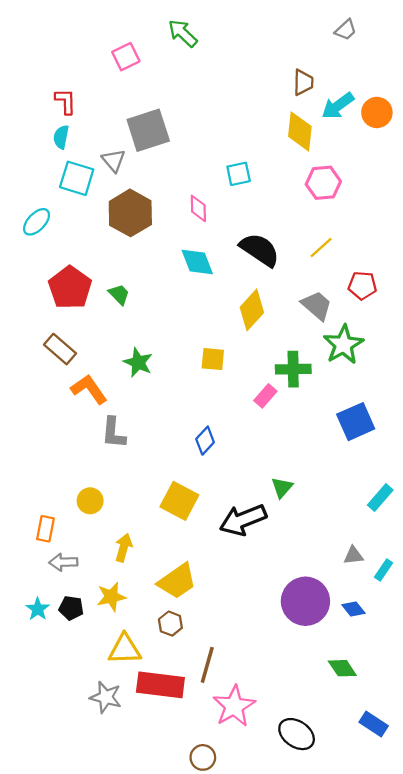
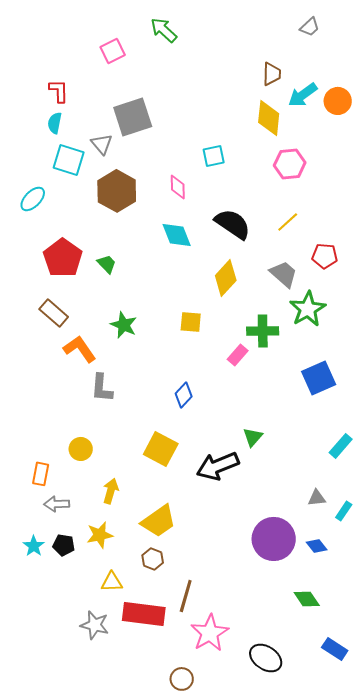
yellow triangle: (125, 649) -> (112, 582), size x0.7

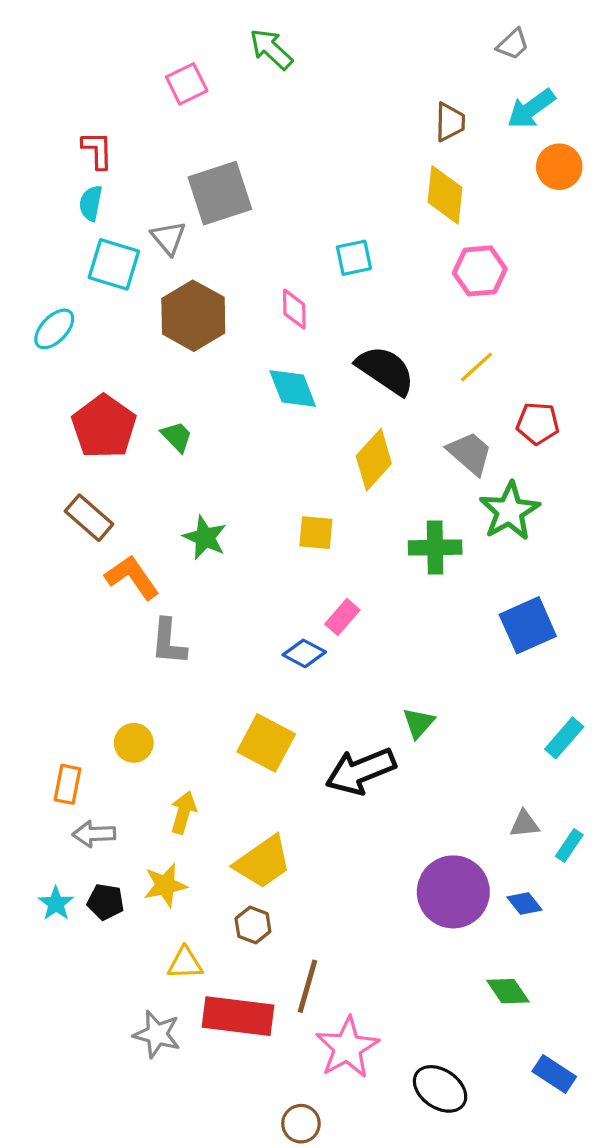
cyan arrow: (303, 95) -> (531, 109), moved
pink rectangle: (238, 355) -> (342, 617), moved
blue diamond: (184, 395) -> (304, 653), turned 75

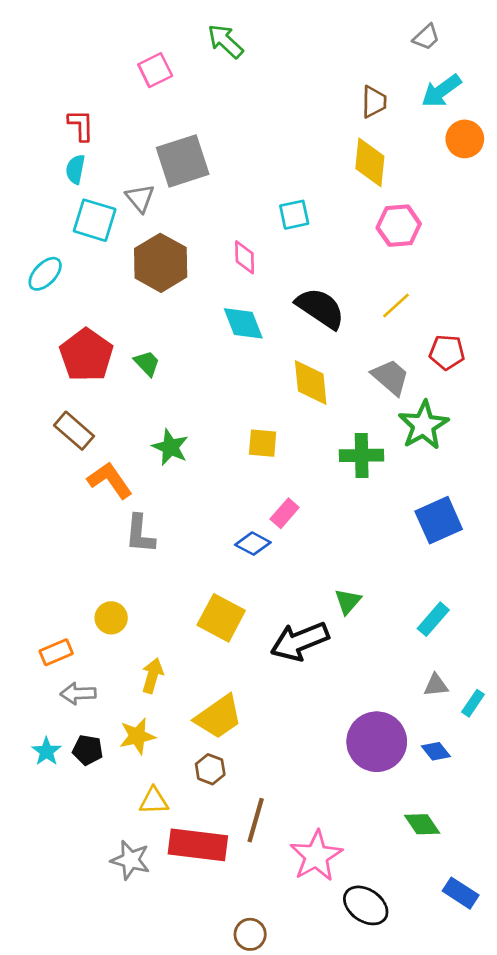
yellow diamond: (374, 460) -> (311, 383), turned -48
cyan rectangle: (564, 738) -> (433, 619), moved
orange rectangle: (68, 784) -> (56, 652), turned 56
pink star: (347, 1048) -> (316, 856), moved

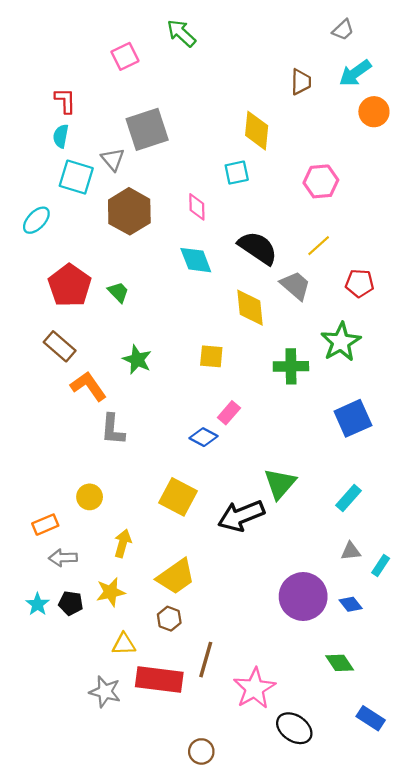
yellow diamond: (370, 162) -> (257, 131), moved
gray trapezoid: (390, 377) -> (295, 285), moved
green triangle: (348, 601) -> (280, 484), size x1.5

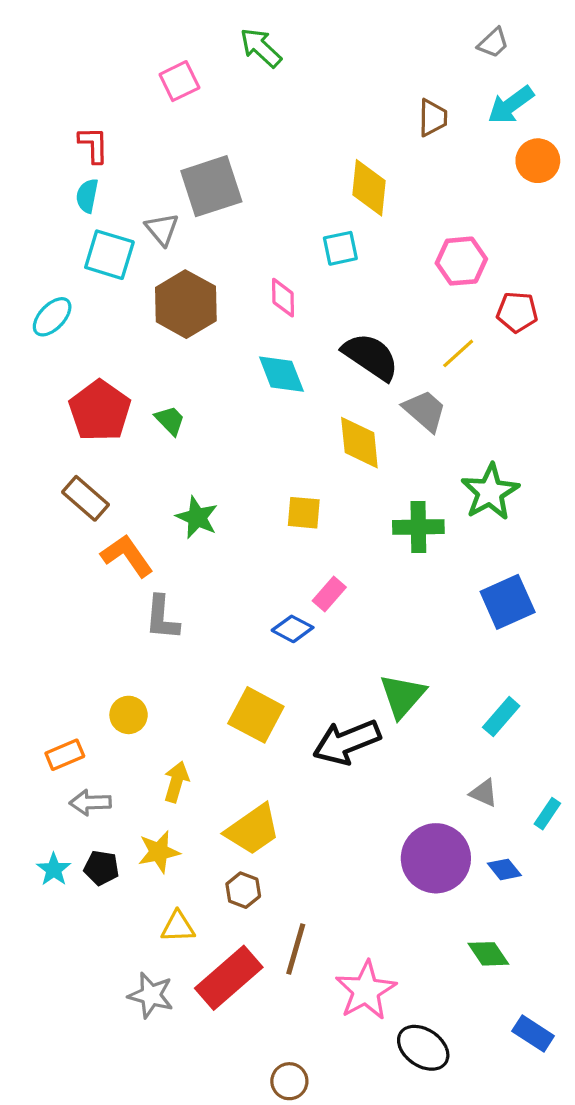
red pentagon: (360, 283) -> (517, 312), moved
gray triangle: (351, 551) -> (484, 793), moved, turned 30
red rectangle: (159, 680) -> (229, 978), turned -48

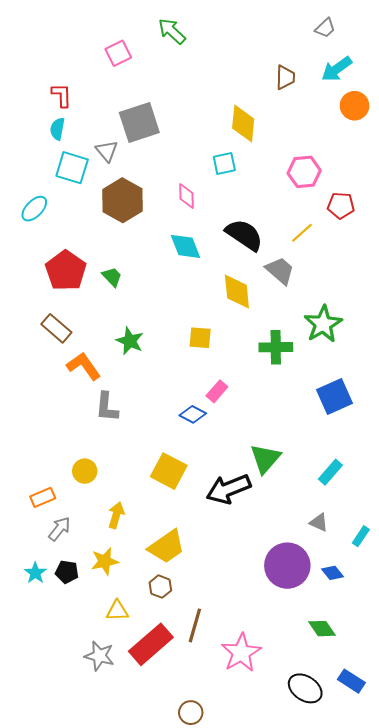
gray arrow: (90, 803) -> (60, 529), turned 130
black ellipse: (423, 1048) -> (305, 688), moved

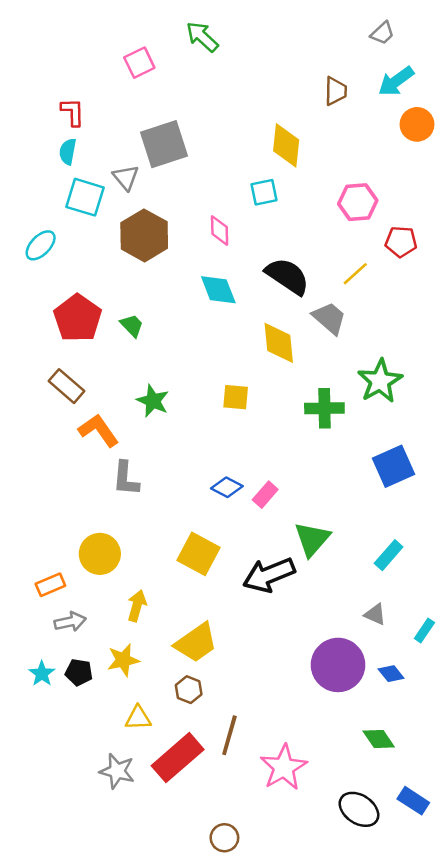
pink rectangle: (217, 391) -> (265, 495), moved
yellow circle: (85, 471) -> (100, 554), size x1.4
gray arrow: (60, 529) -> (70, 622), turned 40

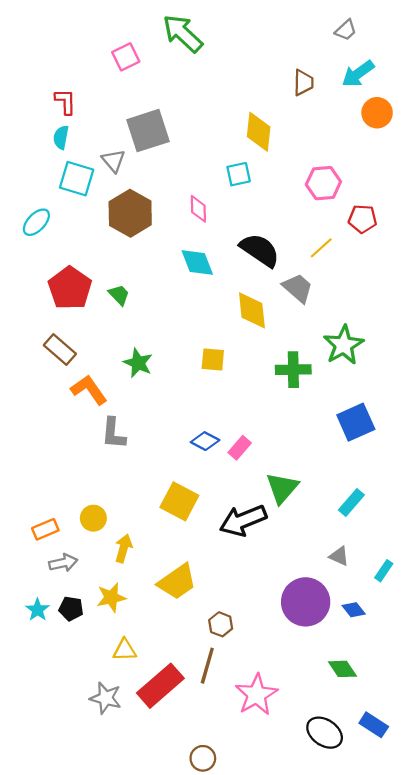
green arrow: (202, 37) -> (183, 33), size x1.4
yellow circle: (100, 554) -> (93, 518), moved, size x0.7
brown hexagon: (189, 690) -> (221, 624), moved

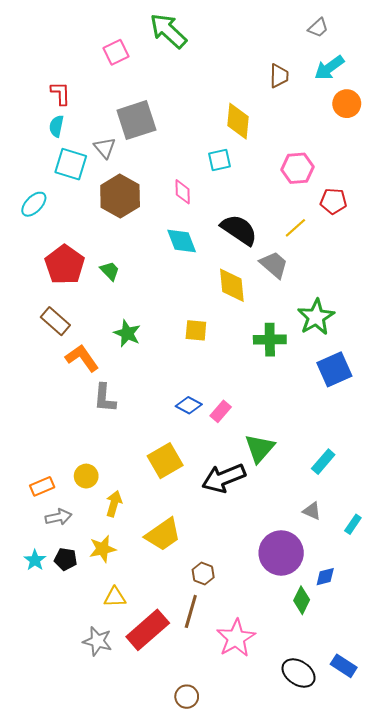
blue square: (356, 422) -> (334, 369), moved
yellow square: (179, 501) -> (165, 461), turned 32
blue diamond: (354, 610) -> (325, 577), moved, turned -65
green diamond: (342, 669) -> (302, 600), moved, turned 60

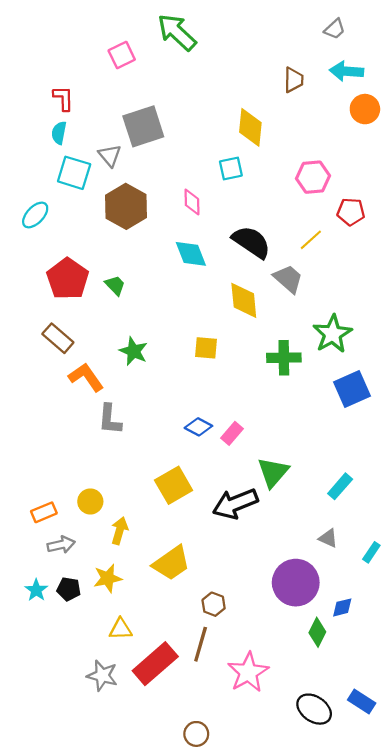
cyan arrow: (329, 68) -> (347, 71), turned 40

